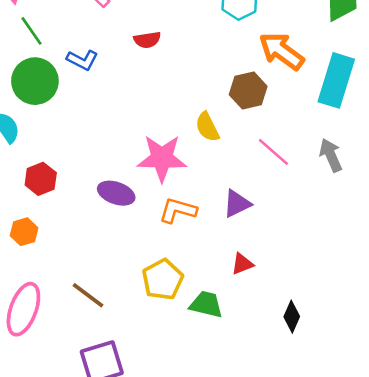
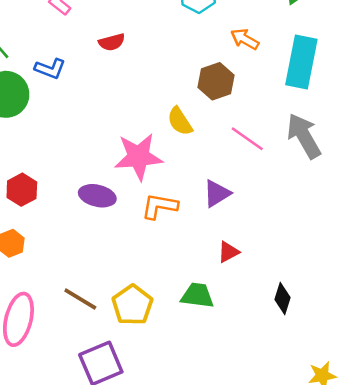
orange arrow: (282, 51) -> (245, 39), size x0.6
gray arrow: (331, 155) -> (304, 136), size x1.4
yellow pentagon: (163, 279) -> (132, 305), moved

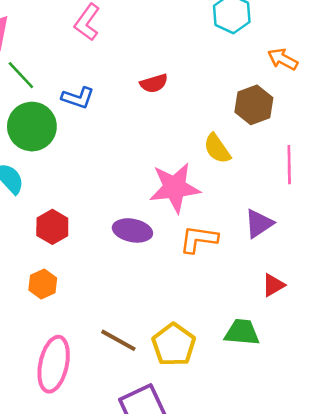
red semicircle: (112, 42) -> (154, 83), moved
pink line: (247, 139) -> (289, 165), turned 56

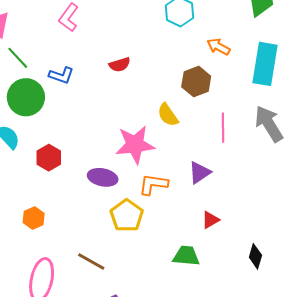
red hexagon: (52, 227) -> (49, 158), moved
yellow pentagon: (174, 345) -> (127, 216), moved

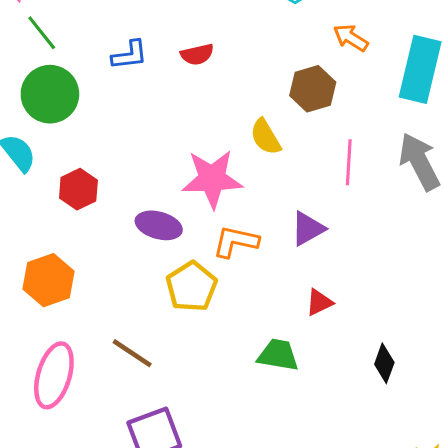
blue L-shape: (61, 75) -> (130, 55), moved, turned -30
orange hexagon: (34, 218) -> (48, 280), size x1.5

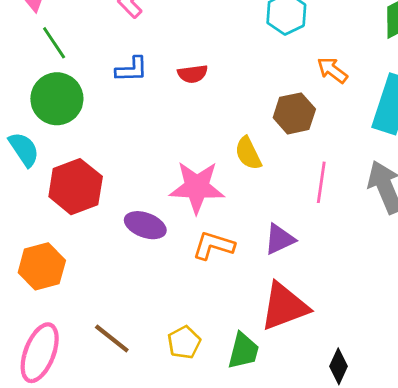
red hexagon: (78, 189) -> (76, 187), size x1.5
yellow pentagon: (191, 287) -> (184, 342), moved, size x0.7
red triangle: (319, 302) -> (284, 307), size x2.0
green trapezoid: (278, 355) -> (243, 351), turned 90

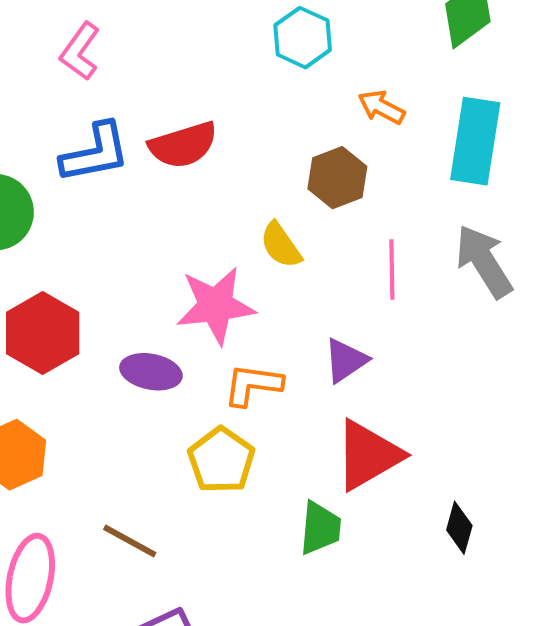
blue L-shape: (132, 69) -> (95, 153), size x1.5
red semicircle: (193, 74) -> (183, 145), size x1.6
yellow pentagon: (184, 342) -> (221, 460), moved, size x1.4

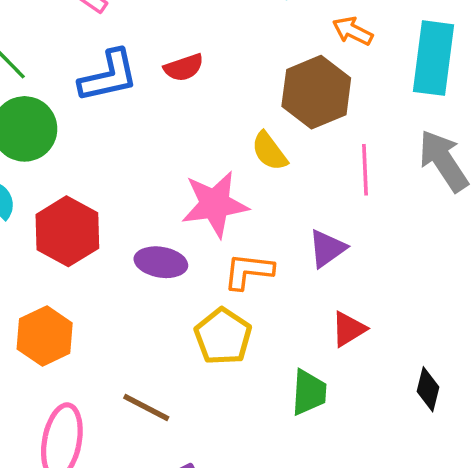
red semicircle: (183, 145) -> (184, 68), size x0.7
brown hexagon: (337, 178) -> (316, 92), size x1.4
red triangle: (368, 455) -> (348, 329), size x0.6

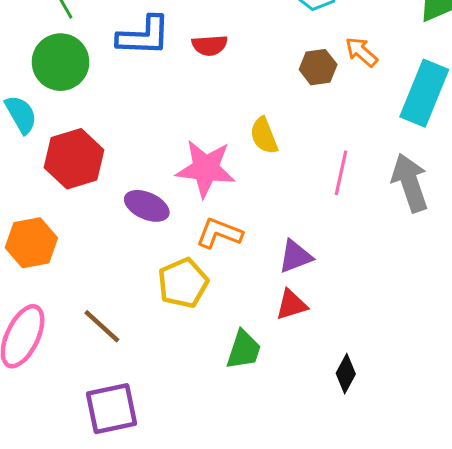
brown hexagon: (316, 92) -> (318, 67), moved, size x0.6
purple triangle: (327, 248) -> (295, 256), moved

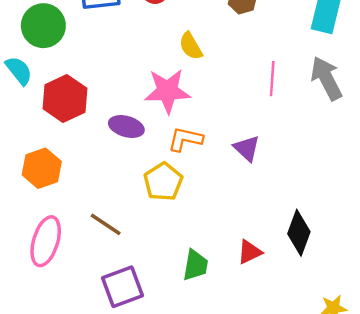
yellow semicircle: (264, 136) -> (191, 46), moved
purple triangle: (295, 256) -> (247, 148), turned -48
red triangle: (291, 305) -> (250, 252), moved
green trapezoid: (244, 350) -> (195, 265), moved
black diamond: (346, 374) -> (299, 233), size x1.5

